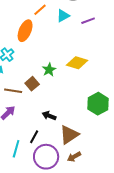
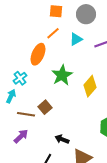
yellow diamond: (77, 63) -> (90, 86), turned -65
green star: (49, 70) -> (62, 75), moved, size x1.5

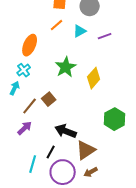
orange ellipse: (38, 54) -> (30, 45), moved
brown line: (26, 114) -> (30, 106), turned -60
black arrow: (62, 139) -> (66, 131), size x1.5

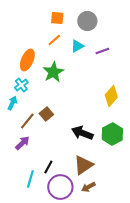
green star: (66, 67) -> (53, 72), moved
yellow diamond: (94, 78) -> (111, 96), moved
black arrow: (66, 131) -> (82, 133), moved

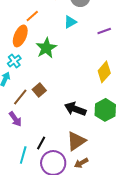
orange line: (54, 40) -> (32, 16), moved
purple line: (102, 51) -> (104, 31), moved
purple arrow: (22, 143) -> (15, 119), turned 98

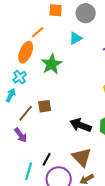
brown square: (39, 90) -> (45, 106), turned 32
brown triangle: (76, 141) -> (82, 157), turned -40

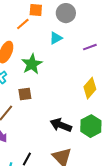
orange line: (38, 32) -> (23, 24), moved
brown square: (45, 106) -> (25, 94), moved

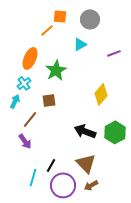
yellow diamond: (90, 88) -> (101, 94), moved

